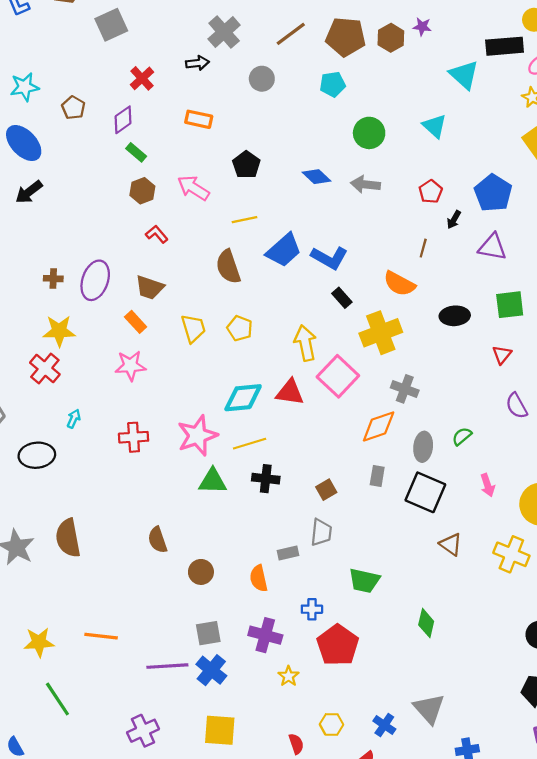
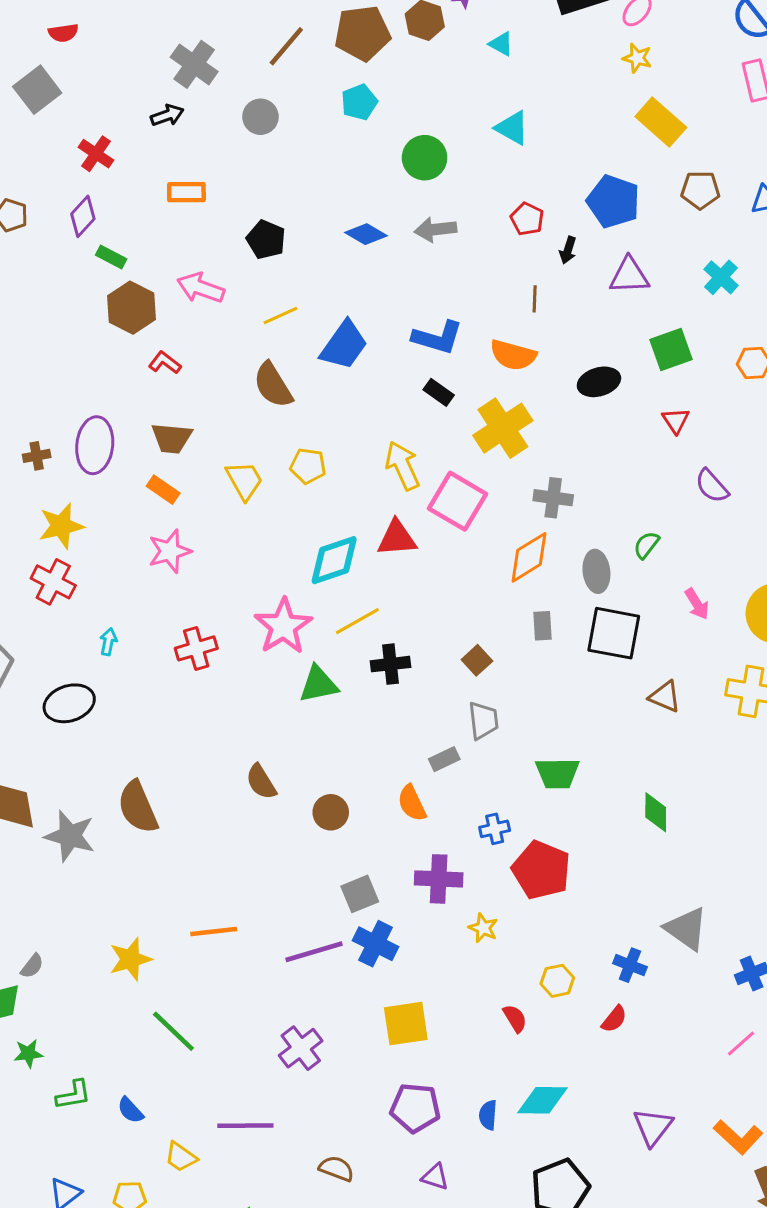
cyan triangle: (464, 75) -> (501, 44), moved, size x0.6
brown hexagon: (142, 191) -> (132, 308), size x1.4
blue L-shape: (329, 258) -> (438, 338), moved

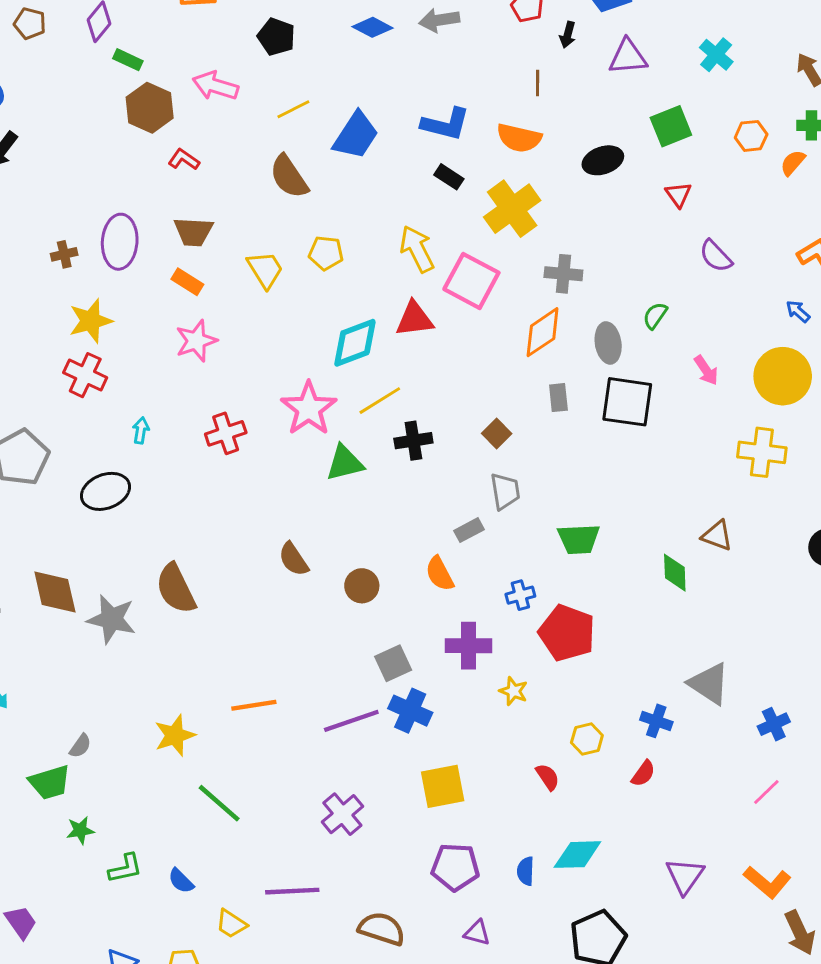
brown triangle: (665, 697) -> (717, 536), moved
brown semicircle: (336, 1169) -> (382, 929), size x1.4

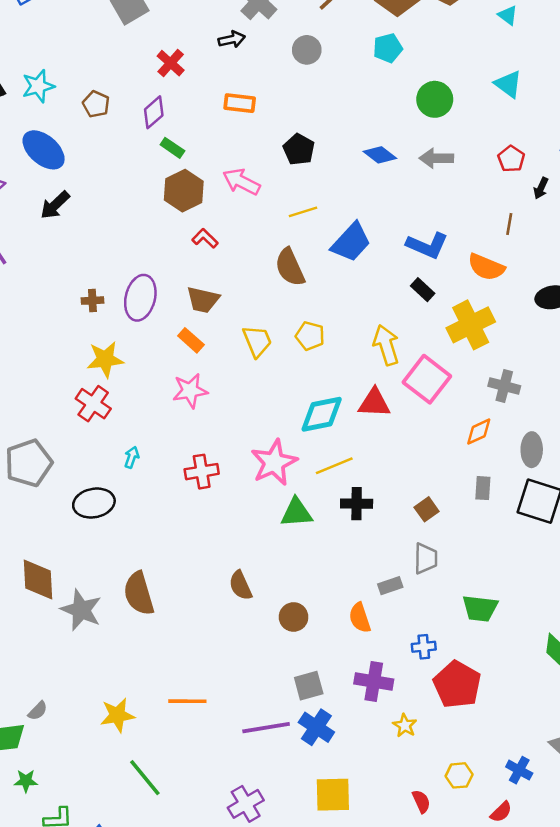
orange diamond: (543, 332) -> (479, 432), size x0.7

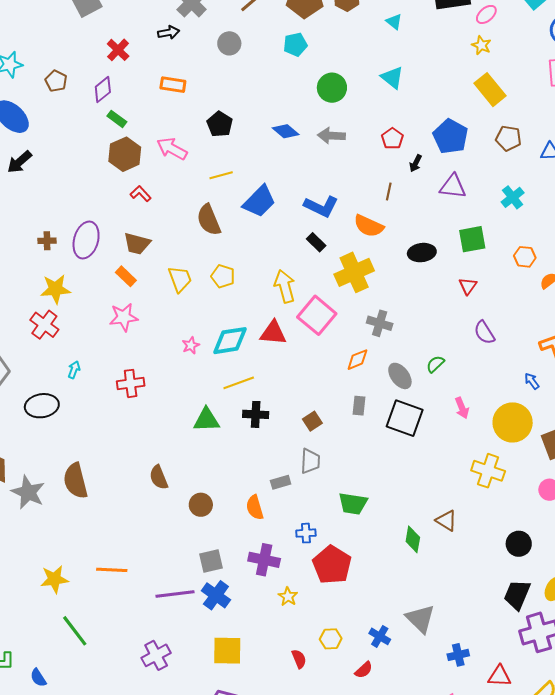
gray ellipse: (532, 450) -> (400, 376), turned -40
pink star: (274, 462) -> (191, 345), moved, size x0.5

